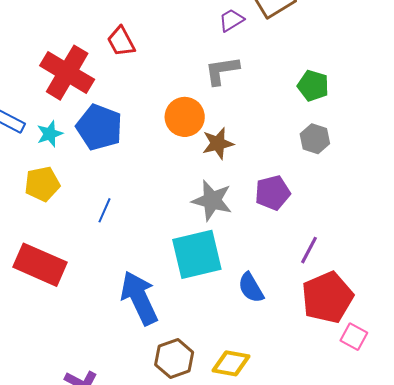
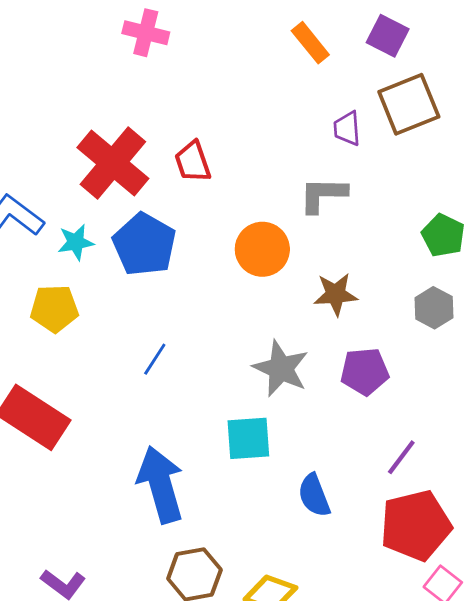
purple trapezoid: (231, 20) -> (347, 129), turned -72
red trapezoid: (121, 41) -> (193, 162), moved
brown star: (218, 143) -> (336, 294), moved
blue line: (104, 210) -> (155, 359), moved
cyan square: (197, 254) -> (248, 438), size x0.7

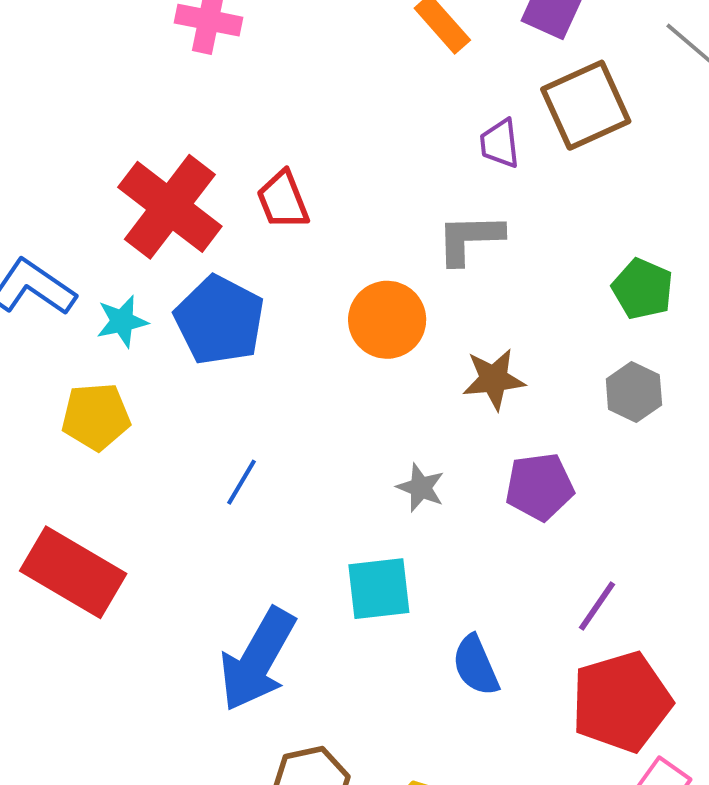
gray star: (281, 368) -> (421, 488), size x0.6
blue arrow: (161, 485) -> (257, 660), turned -132

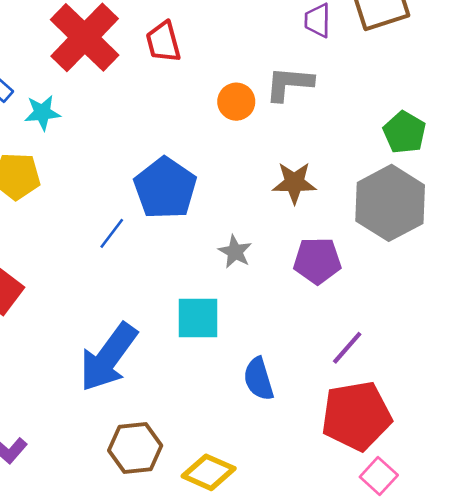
blue pentagon: (220, 320) -> (165, 188), moved
orange circle: (387, 320) -> (236, 102), moved, size x0.7
gray hexagon: (634, 392) -> (390, 203), size x1.8

